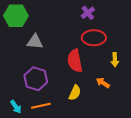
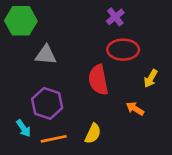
yellow arrow: (115, 60) -> (151, 78), turned 32
yellow semicircle: (75, 93) -> (93, 134), moved
cyan arrow: (16, 107) -> (24, 128), moved

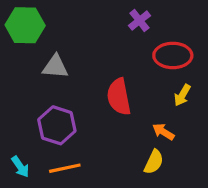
red ellipse: (123, 50) -> (173, 55), moved
cyan arrow: (24, 128) -> (20, 167), moved
yellow semicircle: (93, 134) -> (154, 162), moved

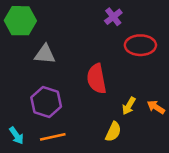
yellow arrow: (182, 95) -> (129, 106), moved
orange arrow: (163, 132) -> (156, 107), moved
yellow semicircle: (154, 162) -> (113, 132), moved

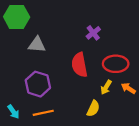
purple cross: (113, 17) -> (93, 33), moved
red ellipse: (140, 45) -> (116, 64), moved

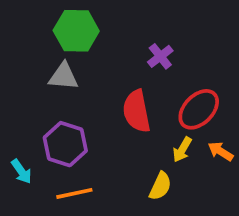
green hexagon: (17, 17) -> (76, 31), moved
red ellipse: (116, 64) -> (199, 109), turned -45
cyan arrow: (13, 112) -> (21, 171), moved

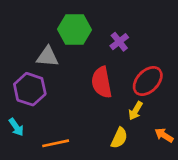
green hexagon: (76, 31) -> (75, 30), moved
purple hexagon: (65, 144) -> (30, 89), moved
orange arrow: (221, 151) -> (164, 135), moved

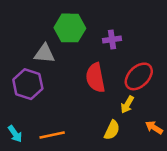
purple cross: (119, 42) -> (112, 39), turned 30
cyan arrow: (16, 127) -> (15, 134), moved

